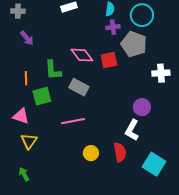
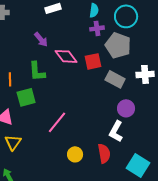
purple arrow: (27, 38) -> (41, 39), moved
gray rectangle: (79, 87) -> (115, 79), moved
pink line: (73, 121) -> (57, 122), turned -40

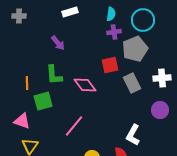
gray pentagon: (118, 45) -> (135, 49), turned 30
pink diamond: (66, 56) -> (85, 85), moved
gray rectangle: (115, 79) -> (132, 83), turned 36
purple circle: (126, 108) -> (160, 110), moved

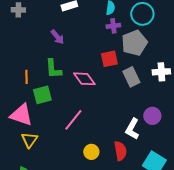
purple circle: (160, 110) -> (152, 116), moved
pink triangle: (22, 121) -> (21, 115), size x1.4

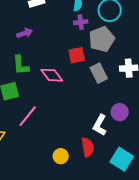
purple arrow: (57, 37) -> (25, 33), turned -70
pink line: (73, 120) -> (28, 116), moved
yellow circle: (91, 152) -> (61, 156), moved

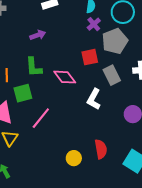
purple cross: (81, 22) -> (94, 24), turned -32
white L-shape: (100, 125) -> (94, 99), moved

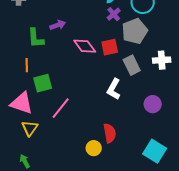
green L-shape: (34, 67) -> (36, 38), moved
pink diamond: (65, 77) -> (85, 46), moved
red semicircle: (101, 149) -> (110, 133), moved

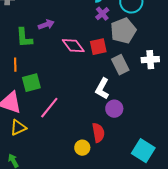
purple circle: (153, 104) -> (114, 109), moved
yellow triangle: (30, 128) -> (18, 128), turned 30

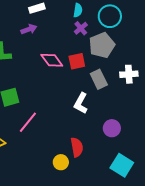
purple arrow: (46, 25) -> (29, 29), moved
purple circle: (114, 109) -> (112, 128), moved

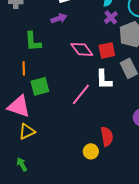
white L-shape: (81, 103) -> (104, 79), moved, turned -30
pink line: (28, 122) -> (81, 94), moved

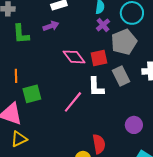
green L-shape: (33, 41) -> (21, 34), moved

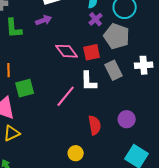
gray pentagon: (124, 42) -> (117, 36), turned -30
red semicircle: (99, 144) -> (95, 125), moved

